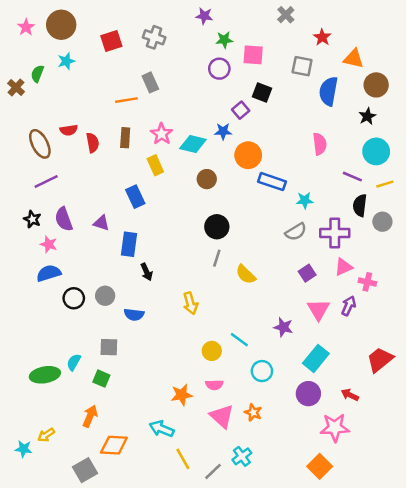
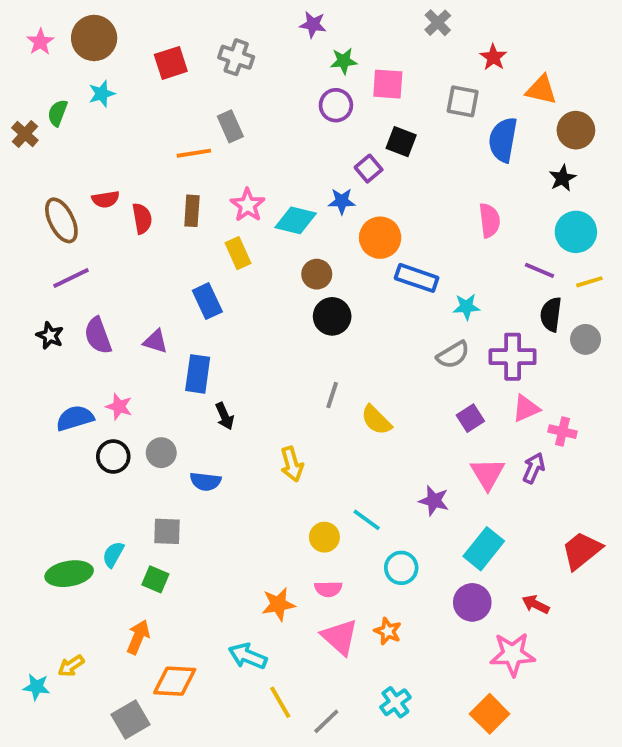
black circle: (217, 227) -> (332, 316), moved
pink star: (49, 244) -> (119, 407), moved
cyan cross: (242, 456) -> (395, 702), moved

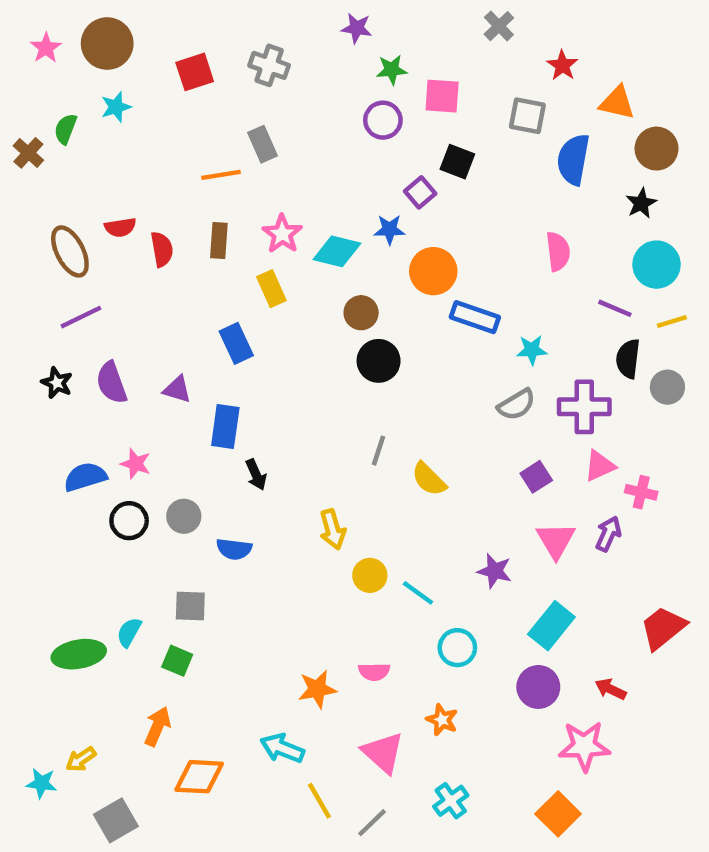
yellow circle: (324, 537) -> (370, 575), moved
pink triangle: (340, 637) -> (383, 753), moved
gray square: (131, 720) -> (116, 820), moved

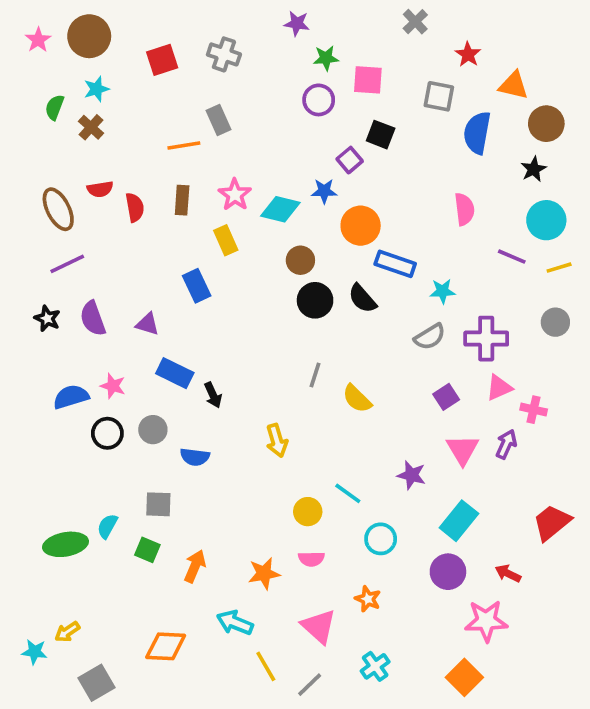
brown cross: (28, 153) -> (91, 127), moved
black semicircle: (628, 359) -> (362, 298), moved, turned -48
blue rectangle: (225, 427) -> (175, 373), moved, turned -72
yellow circle: (370, 575) -> (308, 512), moved
orange arrow: (158, 726) -> (195, 566), moved

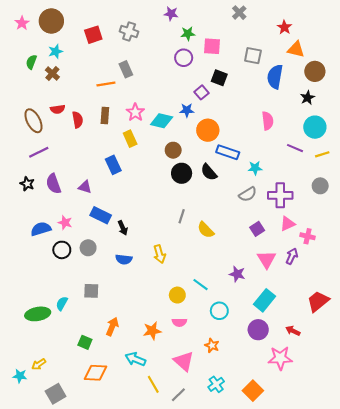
red star: (468, 54) -> (284, 27), moved
blue semicircle: (195, 457) -> (124, 259), moved
green square: (147, 550) -> (85, 342), moved
orange square: (464, 677) -> (253, 391), moved

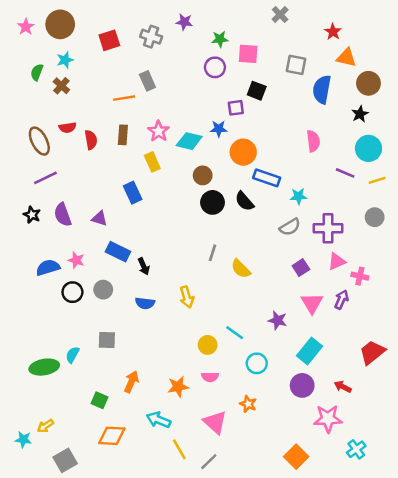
purple star: (171, 14) -> (184, 22), moved
purple square: (201, 92) -> (236, 108), turned 32
cyan cross: (216, 384) -> (356, 449), moved

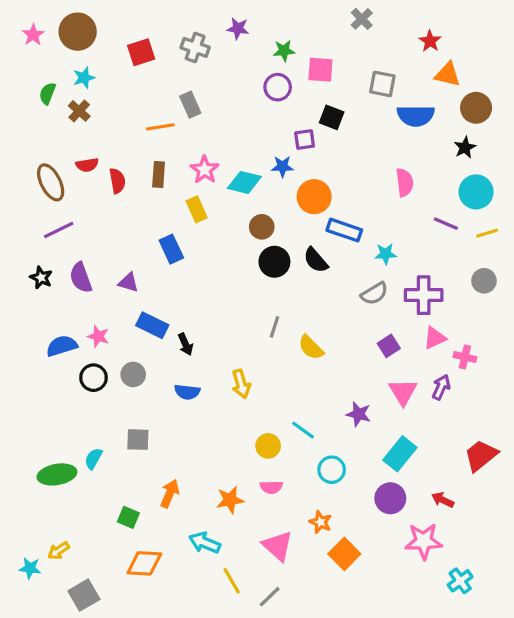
blue semicircle: (322, 89) -> (416, 116), turned -100
orange square: (296, 457) -> (344, 554), moved

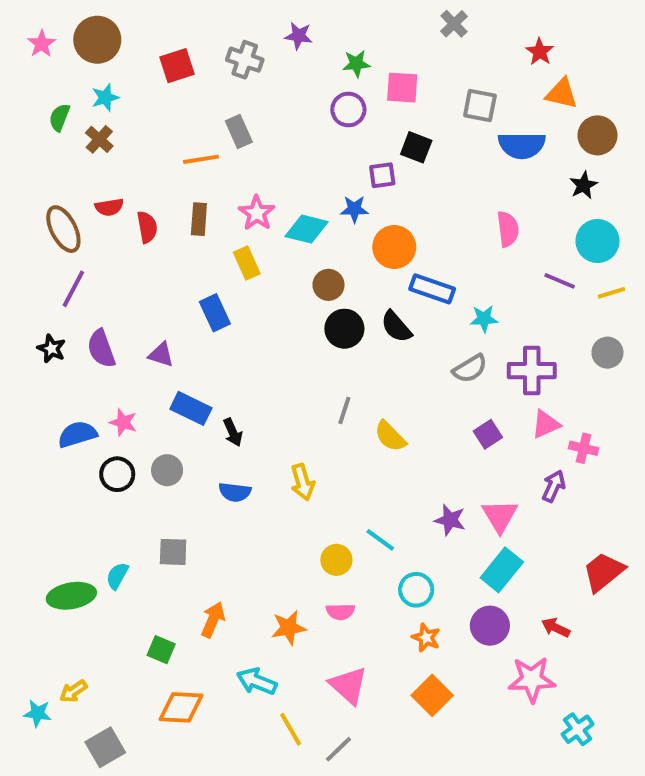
purple line: (59, 230) -> (73, 289), turned -36
pink triangle: (403, 392) -> (500, 516), moved
orange star: (320, 522) -> (426, 638), moved

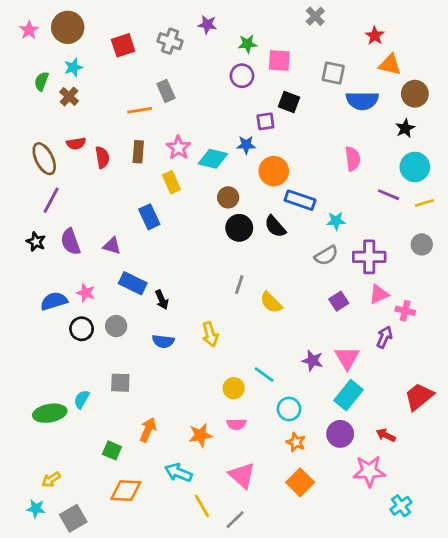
cyan star: (38, 713) -> (36, 509), moved

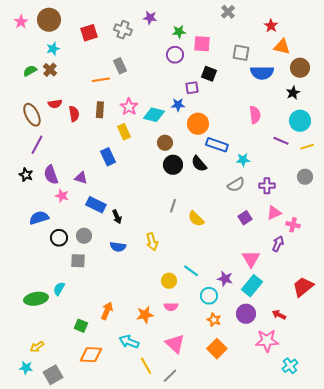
green semicircle: (41, 81) -> (30, 71), moved, turned 40
purple cross: (369, 257) -> (267, 186), size x0.7
pink star: (86, 293) -> (62, 196), moved
purple star: (312, 361) -> (225, 279), moved
gray square: (120, 383) -> (78, 261), moved

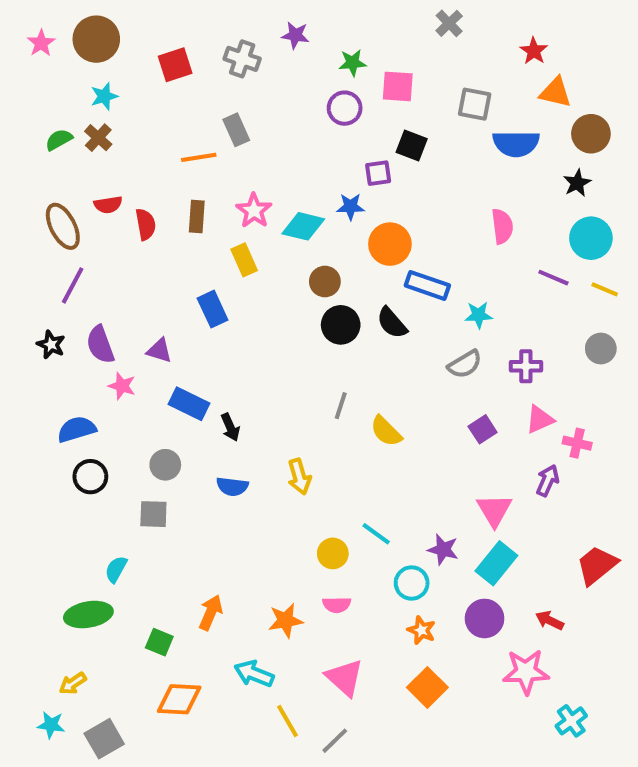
yellow line: (307, 147) -> (605, 289), turned 40
black circle: (59, 238) -> (90, 477), moved
green ellipse: (36, 299) -> (88, 615), moved

